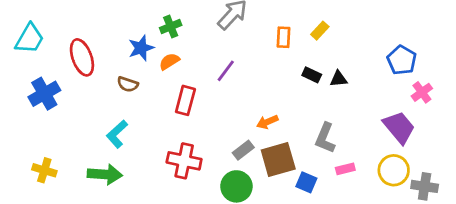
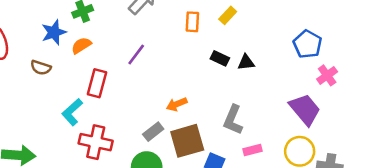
cyan L-shape: (117, 134) -> (72, 112), moved

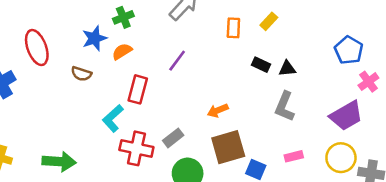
purple trapezoid: (305, 109) -> (346, 116), turned 100
gray L-shape: (233, 120) -> (285, 107), moved
gray rectangle: (153, 132) -> (173, 138), moved

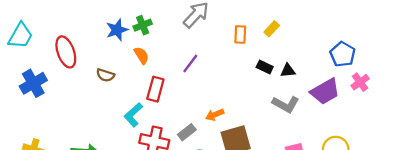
blue star: (94, 38) -> (117, 30), moved
orange semicircle: (122, 51) -> (141, 55), turned 90
gray L-shape: (285, 107) -> (286, 104), turned -84
orange arrow: (218, 110) -> (215, 115), moved
purple trapezoid: (346, 116) -> (325, 91), moved

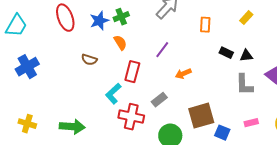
yellow rectangle: (272, 29) -> (246, 18), moved
red ellipse: (66, 52) -> (65, 18), moved
gray L-shape: (286, 104) -> (244, 85), turned 60
orange arrow: (215, 115) -> (183, 74), moved
gray rectangle: (187, 132) -> (159, 100), moved

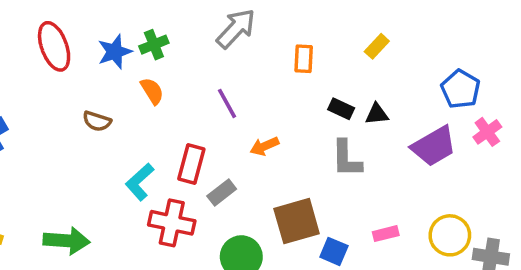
purple line: (162, 50) -> (227, 103), turned -66
red rectangle: (132, 72) -> (191, 164), moved
gray L-shape: (244, 85) -> (346, 159), moved

